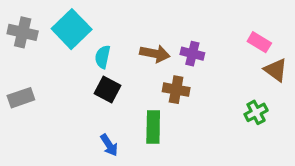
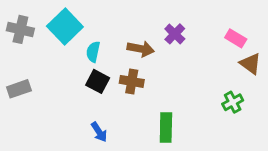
purple cross: (192, 54) -> (175, 34), moved, turned 30
brown cross: (176, 90) -> (132, 81), moved
green rectangle: (153, 127) -> (166, 127), moved

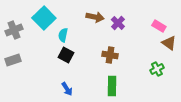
gray cross: (20, 29) -> (14, 30), moved, turned -36
brown arrow: (141, 49) -> (95, 17), moved
brown cross: (132, 81) -> (110, 55), moved

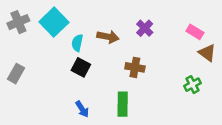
brown arrow: (95, 17) -> (108, 37), moved
gray cross: (14, 30) -> (18, 22), moved
gray rectangle: (13, 60) -> (16, 74), turned -42
green rectangle: (112, 86) -> (123, 104), moved

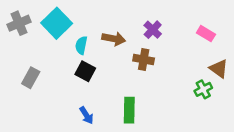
brown triangle: (207, 53) -> (219, 69), moved
brown cross: (135, 67) -> (144, 60), moved
gray rectangle: (16, 74) -> (31, 78), moved

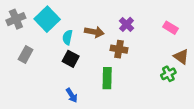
gray rectangle: (31, 78) -> (26, 54), moved
green rectangle: (129, 110) -> (107, 78), moved

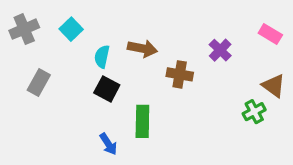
cyan square: (47, 19) -> (71, 29), size x0.6
purple cross: (127, 24) -> (220, 50), moved
pink rectangle: (171, 28) -> (270, 34), moved
green rectangle: (107, 78) -> (142, 121), moved

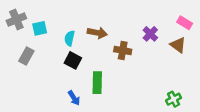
cyan square: (71, 29) -> (40, 28), moved, turned 32
brown triangle: (274, 86) -> (178, 45), moved
green cross: (254, 112) -> (174, 99), moved

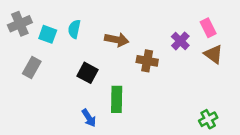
pink rectangle: (185, 23) -> (208, 28), moved, turned 32
cyan square: (40, 28) -> (48, 34), turned 32
cyan semicircle: (70, 38) -> (74, 29), moved

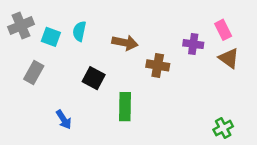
purple cross: (180, 41) -> (193, 44), turned -36
blue arrow: (89, 118) -> (64, 119), moved

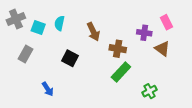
brown arrow: (125, 43) -> (93, 32), turned 54
brown triangle: (229, 58) -> (162, 49), moved
green rectangle: (125, 107) -> (121, 72), moved, turned 42
green cross: (223, 128) -> (150, 91), moved

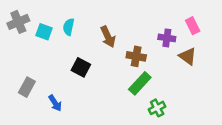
gray rectangle: (25, 54) -> (27, 87), moved
green cross: (150, 91) -> (157, 108), moved

